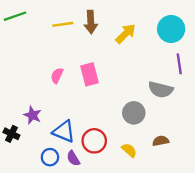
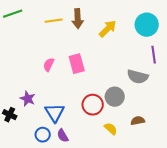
blue triangle: (64, 132) -> (55, 113), turned 35
red circle: (94, 141) -> (93, 105), moved

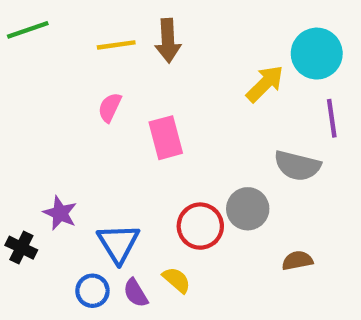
yellow arrow: (108, 29) -> (265, 84), moved
pink semicircle: (49, 65) -> (110, 107), moved
yellow semicircle: (111, 129) -> (177, 280), moved

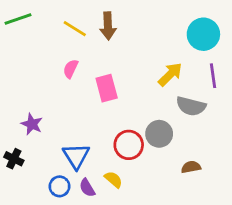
yellow line: (116, 45) -> (75, 29), turned 40
yellow arrow: (265, 84) -> (170, 74), moved
purple star: (60, 213) -> (32, 124), moved

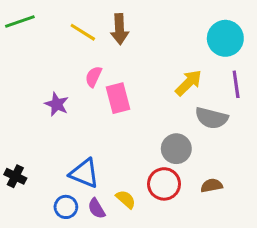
pink semicircle: (71, 69) -> (94, 77), moved
purple star: (32, 124) -> (57, 104), moved
red circle: (129, 145) -> (164, 184), moved
blue triangle: (76, 156) -> (84, 173), turned -36

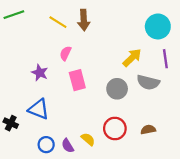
pink rectangle: (118, 98) -> (77, 80), moved
gray circle: (176, 149) -> (117, 89), moved
blue triangle: (84, 173) -> (39, 109), moved

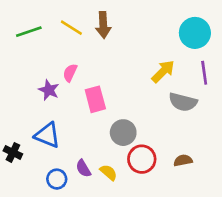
green line: (14, 15) -> (29, 32), moved
pink semicircle: (65, 53) -> (70, 73), moved
gray circle: (117, 89) -> (123, 133), moved
purple semicircle: (68, 146) -> (83, 168), moved

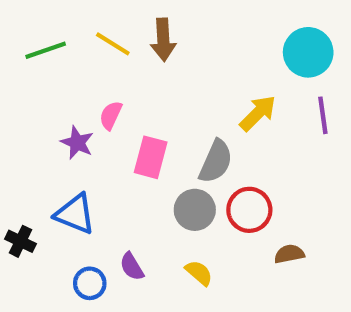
pink rectangle: (95, 99) -> (151, 157), turned 30
gray semicircle: (183, 102) -> (216, 162), moved, turned -80
red circle: (142, 159) -> (249, 210), moved
yellow semicircle: (109, 172) -> (199, 273), moved

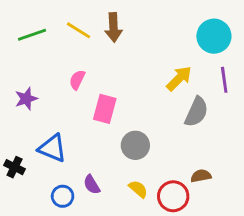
purple star: (77, 143) -> (26, 99), moved, turned 30
gray semicircle: (216, 162) -> (196, 112), moved
red circle: (249, 210) -> (173, 196), moved

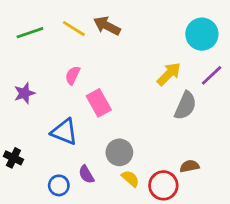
brown arrow: (114, 27) -> (107, 26), turned 120
purple line: (224, 80) -> (212, 75), turned 55
pink rectangle: (105, 109) -> (99, 103), turned -44
gray circle: (135, 145) -> (119, 152), moved
blue triangle: (52, 148) -> (64, 132), moved

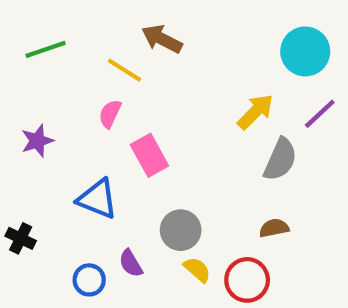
yellow line: (74, 29) -> (124, 70), moved
brown semicircle: (190, 166) -> (274, 228), moved

